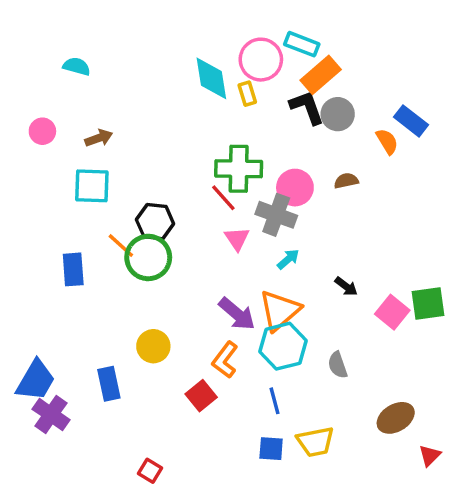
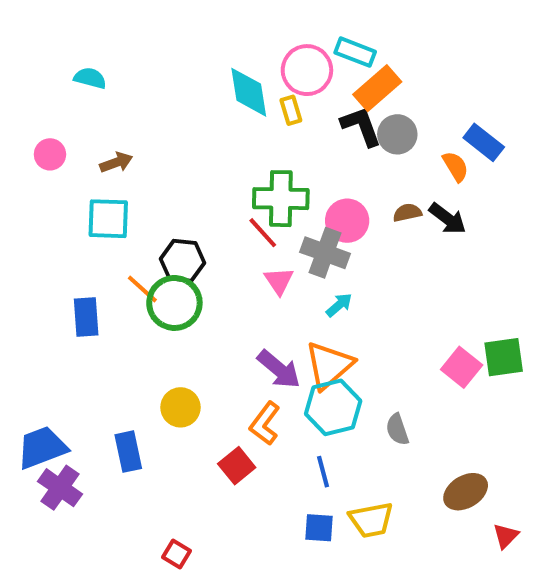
black arrow: (346, 286) -> (448, 219), moved, size x1.4
blue trapezoid: (36, 380) -> (42, 448), turned -141

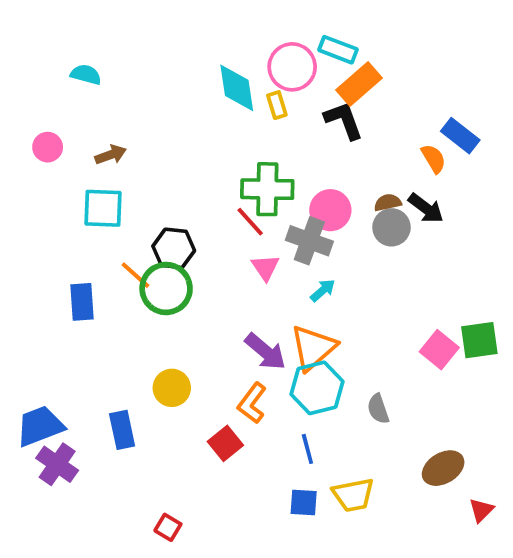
gray circle: (397, 134) -> (392, 227), moved

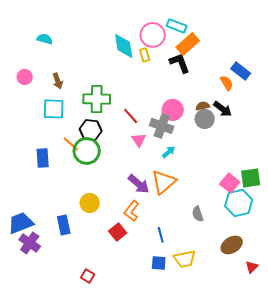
brown arrow: (111, 155) -> (58, 81), turned 91
green cross: (267, 189) -> (97, 99), moved
cyan hexagon: (317, 388) -> (239, 203), moved

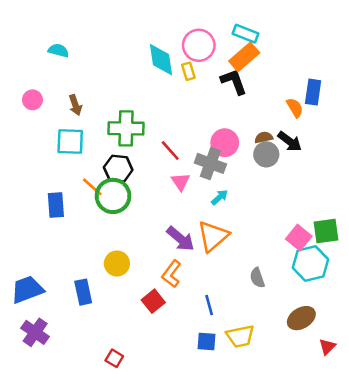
cyan rectangle: (177, 26) -> (245, 34), moved
blue rectangle: (241, 71) -> (313, 92), turned 60
purple cross: (30, 243) -> (35, 332), moved

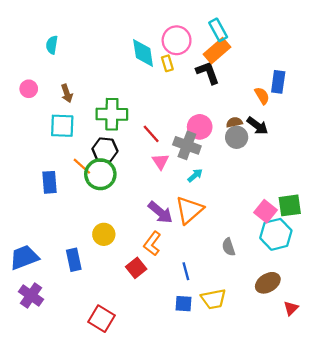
cyan rectangle: (245, 34) -> (218, 30), turned 40
cyan semicircle: (58, 50) -> (52, 45), turned -96
red square: (114, 358) -> (101, 319), size x1.6

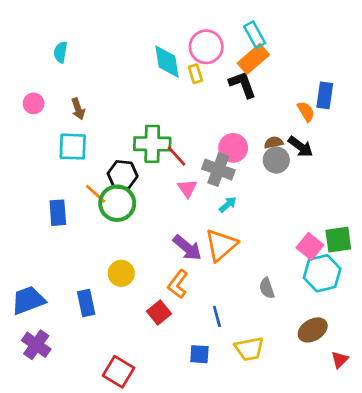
green cross: (112, 114) -> (152, 144), moved
blue square: (183, 304) -> (199, 354), moved

